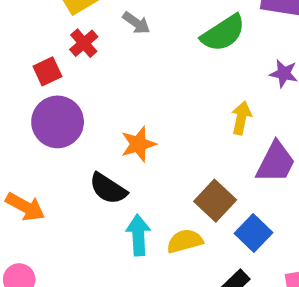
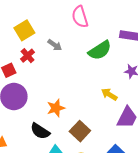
yellow arrow: (241, 118) -> (109, 94), turned -70
brown square: (215, 201) -> (80, 131), moved

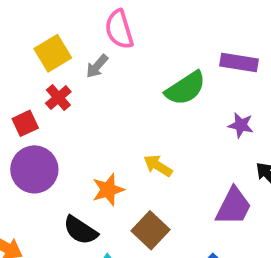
pink semicircle: (80, 17) -> (119, 29), moved
gray arrow: (55, 45) -> (97, 66), moved, turned 96
yellow arrow: (109, 94) -> (158, 166), moved

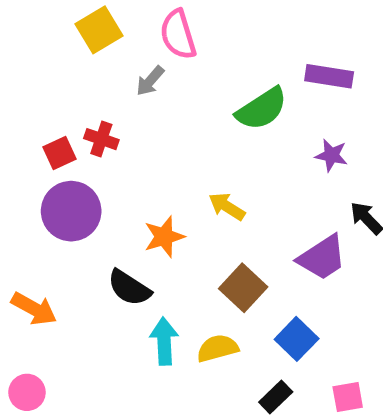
yellow square: (53, 53) -> (99, 30), moved
red cross: (58, 98) -> (101, 139), moved, turned -30
purple trapezoid: (233, 206) -> (322, 258), turned 30
brown square: (151, 230) -> (243, 288), moved

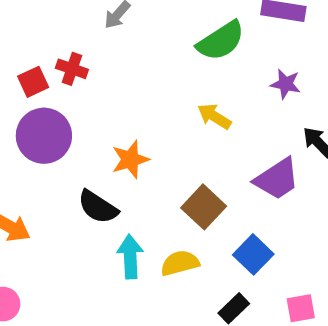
yellow arrow: (227, 206) -> (214, 116), moved

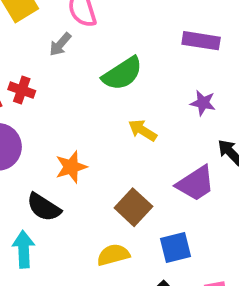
green semicircle: (221, 41) -> (122, 74), moved
blue square: (253, 254) -> (175, 247), turned 32
cyan arrow: (130, 257) -> (24, 249), moved

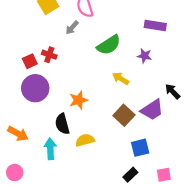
purple star: (203, 103) -> (144, 56), moved
black semicircle: (44, 207) -> (62, 124), turned 42
brown square: (133, 207) -> (124, 115), moved
yellow semicircle: (113, 255) -> (85, 140), moved

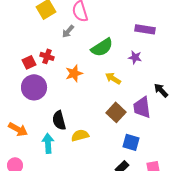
orange star: (78, 100) -> (74, 73), moved
purple trapezoid: (152, 110) -> (142, 107), turned 115
blue square: (140, 148) -> (131, 142), turned 30

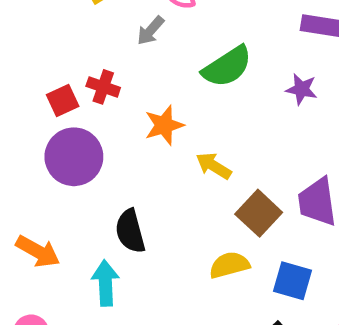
yellow arrow: (113, 78) -> (214, 166), moved
yellow semicircle: (80, 135) -> (229, 265), moved

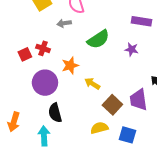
gray arrow: (151, 31) -> (64, 23), turned 40
purple circle: (74, 157) -> (45, 83), moved
orange arrow: (38, 251) -> (14, 122), turned 78

